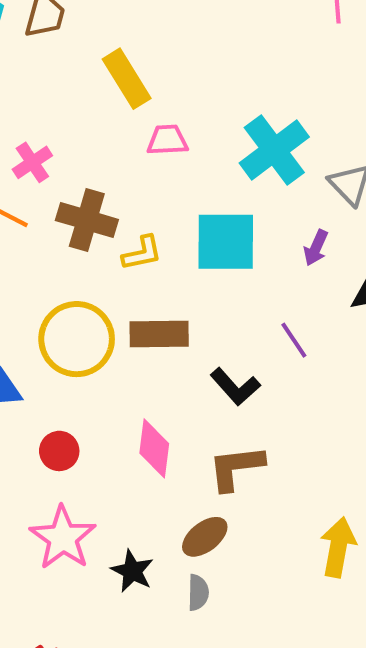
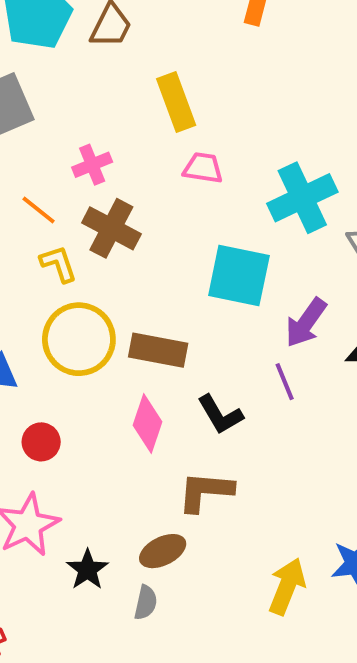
pink cross: (32, 162) -> (92, 165), moved
purple arrow: (316, 248) -> (306, 323), moved, size x1.5
yellow L-shape: (142, 253) -> (58, 264), moved, turned -108
pink diamond: (154, 448) -> (148, 423), moved

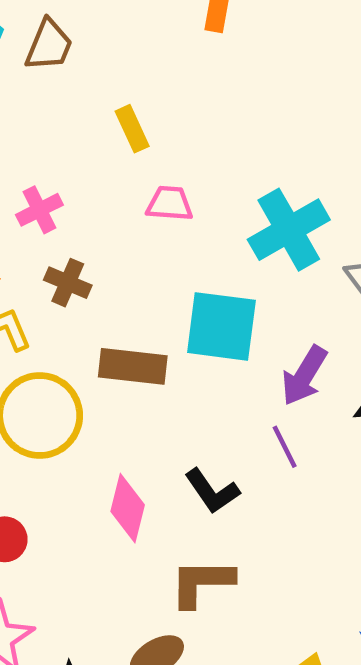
yellow rectangle: (176, 102) -> (132, 129), size x0.7
brown cross: (111, 228) -> (68, 283), size x0.7
brown rectangle: (158, 350) -> (133, 366), moved

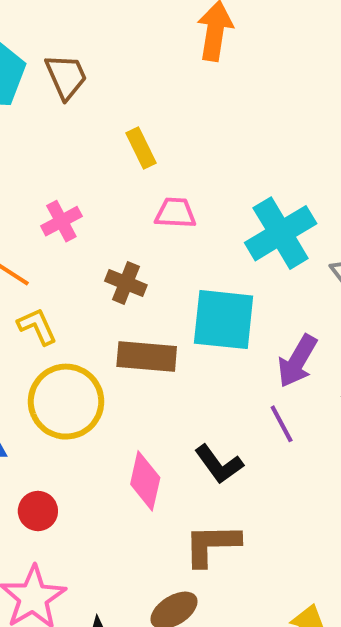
brown trapezoid: (49, 45) -> (66, 76), turned -45
brown cross: (68, 283) -> (126, 283), moved

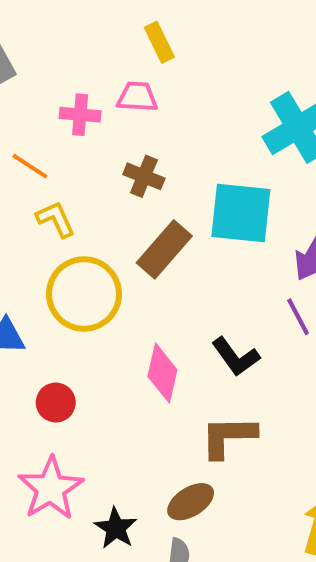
pink trapezoid: (176, 213) -> (137, 97), moved
pink cross: (61, 221) -> (80, 115), turned 33
brown rectangle: (147, 356) -> (164, 249), turned -54

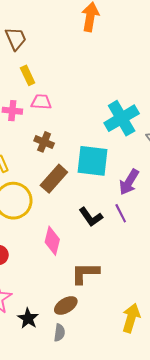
yellow rectangle: (159, 42) -> (28, 75), moved
black L-shape: (236, 357) -> (91, 217), moved

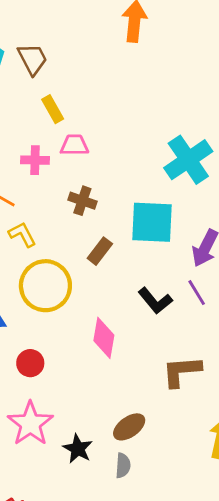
brown rectangle: (54, 179) -> (100, 251), size x0.7
brown L-shape: (85, 273) -> (182, 371), moved

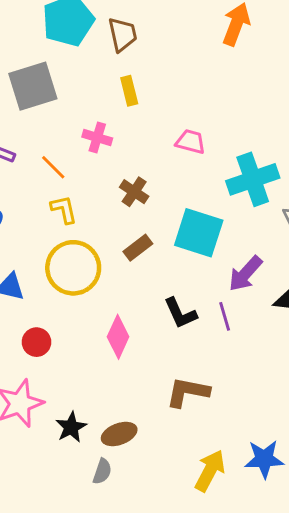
pink trapezoid: (74, 145) -> (191, 142), moved
black star: (78, 449) -> (71, 427), moved

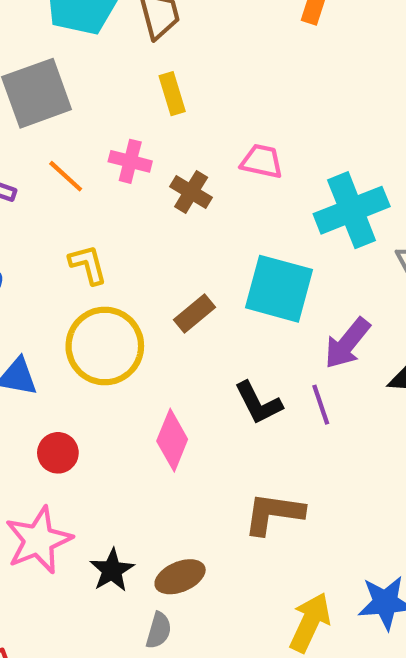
orange line: (53, 167) -> (66, 176), moved
brown cross: (134, 192) -> (191, 192), moved

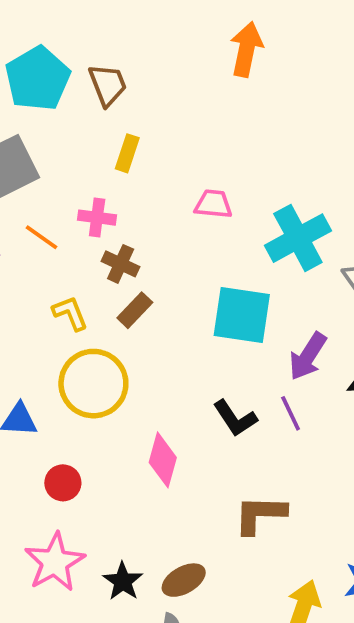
yellow rectangle: (172, 94) -> (127, 153), turned 42
brown cross: (191, 192) -> (121, 264), moved
brown rectangle: (194, 313) -> (135, 310), moved

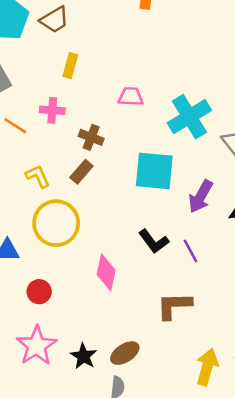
brown trapezoid: (108, 85) -> (54, 20), turned 84
brown cross: (121, 264) -> (91, 137), moved
purple line: (291, 413) -> (190, 251), moved

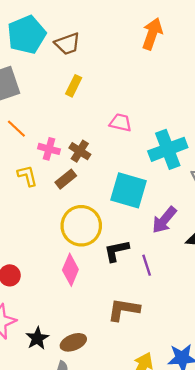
pink cross: (52, 110) -> (49, 149), moved
yellow circle: (56, 223) -> (81, 226), moved
black L-shape: (154, 241) -> (117, 251), turned 104

